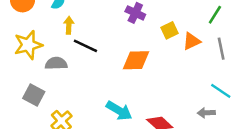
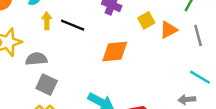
black line: (85, 46) -> (73, 25), moved
gray square: (34, 95) -> (47, 85), moved

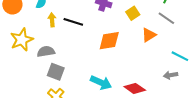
orange triangle: (169, 30) -> (149, 35), moved
gray line: (198, 35) -> (166, 18), moved, turned -36

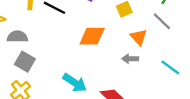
orange triangle: (149, 35) -> (139, 37), turned -49
gray arrow: (171, 75) -> (130, 59), moved

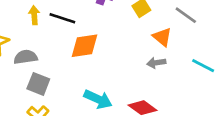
orange diamond: (92, 36) -> (84, 46), moved

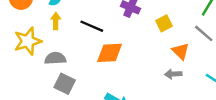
yellow arrow: (34, 15) -> (56, 21), moved

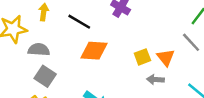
yellow square: (164, 23) -> (142, 57), moved

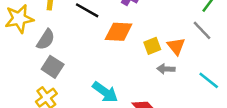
gray semicircle: (39, 50) -> (46, 40), turned 120
orange diamond: (94, 51) -> (119, 32), moved

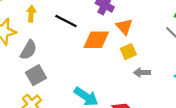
orange triangle: (176, 46) -> (124, 27), moved
gray square: (53, 67) -> (36, 75), turned 30

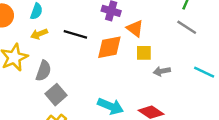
yellow arrow: (31, 14) -> (39, 34), turned -105
yellow square: (128, 52) -> (144, 53), turned 35

